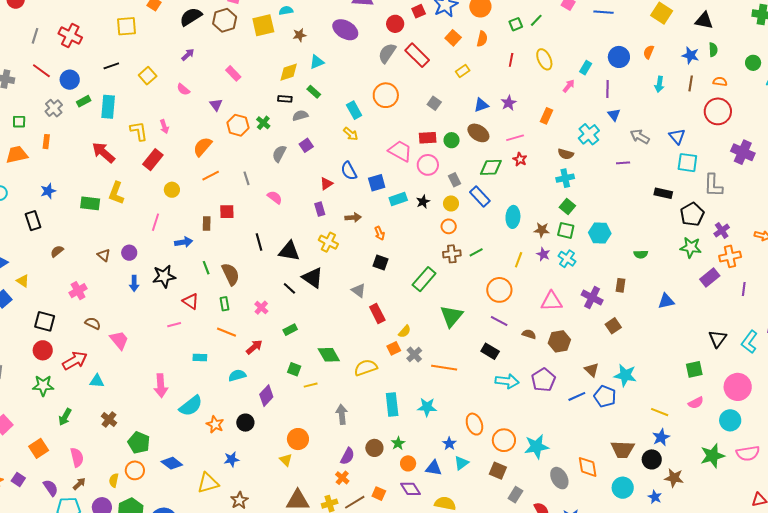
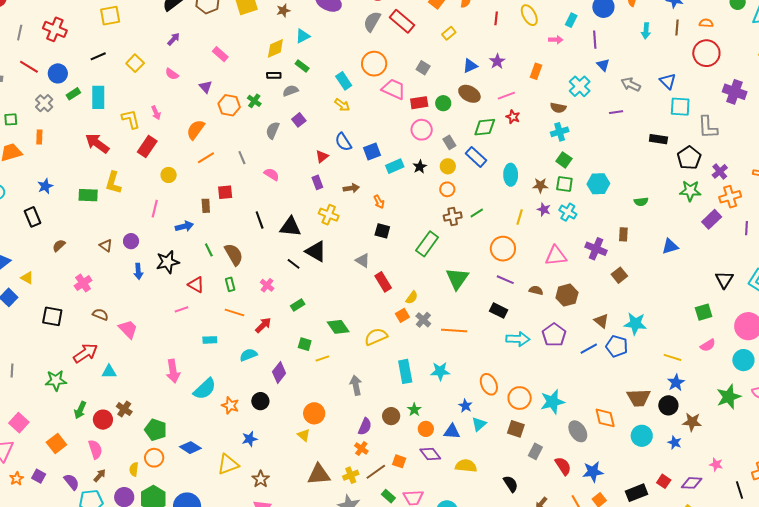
pink arrow: (569, 86) -> (556, 40), turned 56
pink trapezoid: (400, 151) -> (394, 89), moved
red circle: (43, 350) -> (103, 420), moved

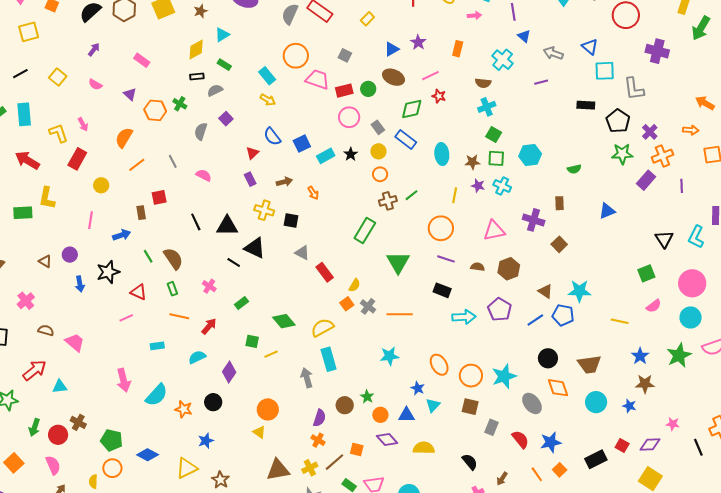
black square: (382, 231) -> (291, 220), moved
cyan rectangle: (405, 371) -> (329, 359), moved
blue star: (676, 383) -> (640, 356), moved
black circle: (668, 405) -> (548, 358), moved

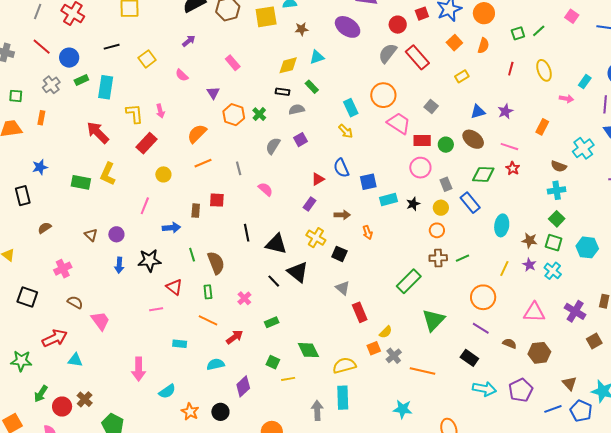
pink line: (430, 76) -> (509, 147), turned 30
purple rectangle: (250, 179) -> (310, 204), turned 48
cyan semicircle: (157, 395) -> (167, 391), size x0.7

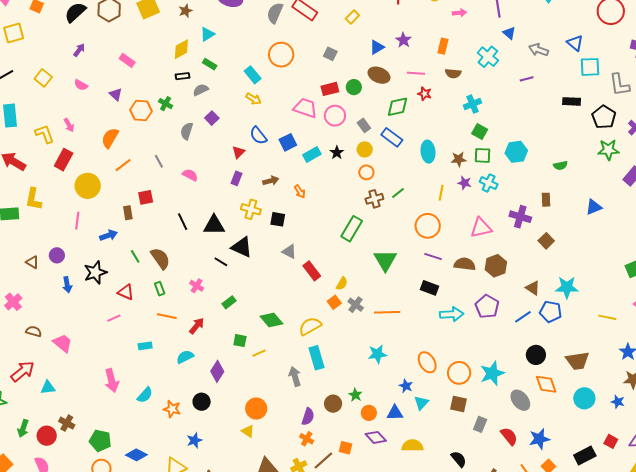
pink trapezoid: (399, 123) -> (305, 108), moved
brown semicircle: (559, 166) -> (453, 73), moved
yellow circle: (163, 174) -> (88, 186), size x1.6
brown semicircle: (510, 344) -> (465, 264), size x1.5

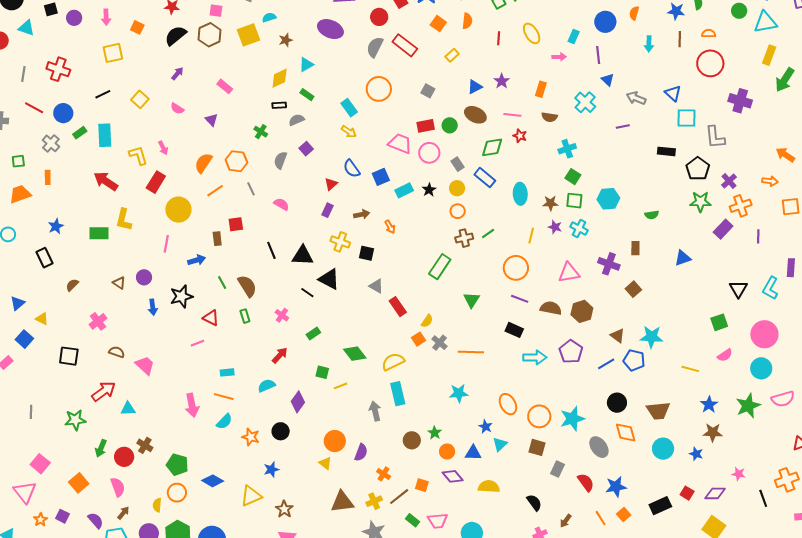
orange hexagon: (141, 110) -> (236, 161), moved
green triangle: (385, 260) -> (472, 300), size x0.7
orange line: (167, 316) -> (224, 397), moved
purple semicircle: (308, 417) -> (361, 452), moved

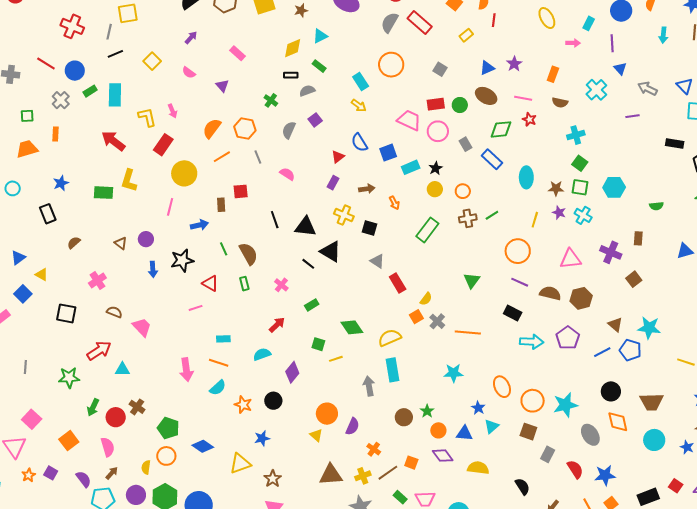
red line: (499, 38) -> (494, 20), moved
gray line: (23, 74) -> (109, 32), moved
yellow circle: (457, 188) -> (435, 189), moved
green rectangle: (440, 267) -> (427, 230), moved

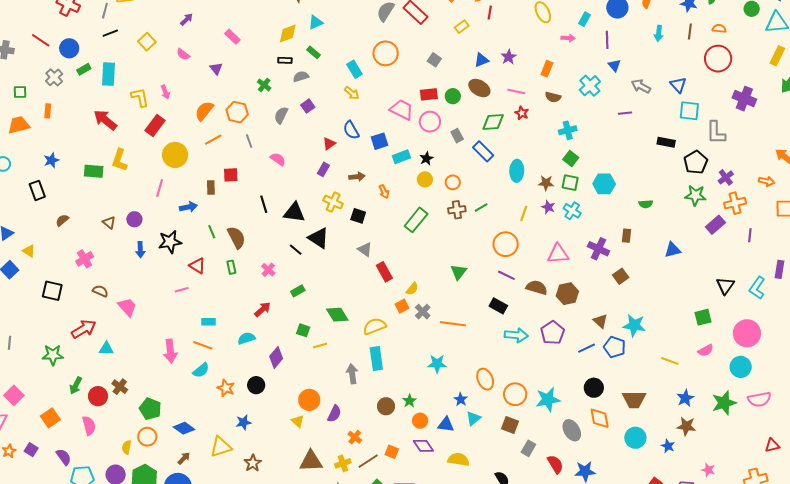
brown arrow: (112, 473) -> (184, 458), moved

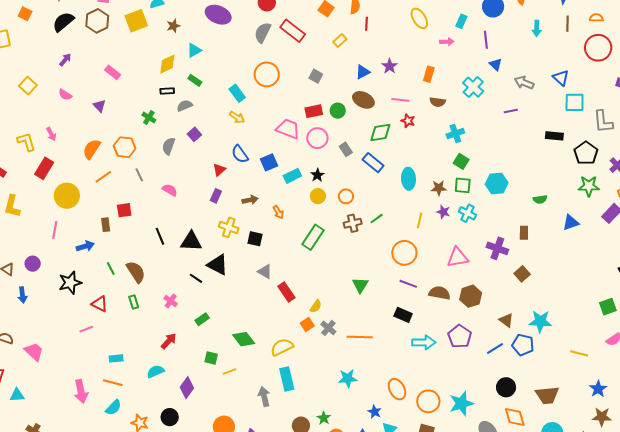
blue arrow: (140, 250) -> (22, 295), moved
blue triangle: (673, 250) -> (571, 223), moved

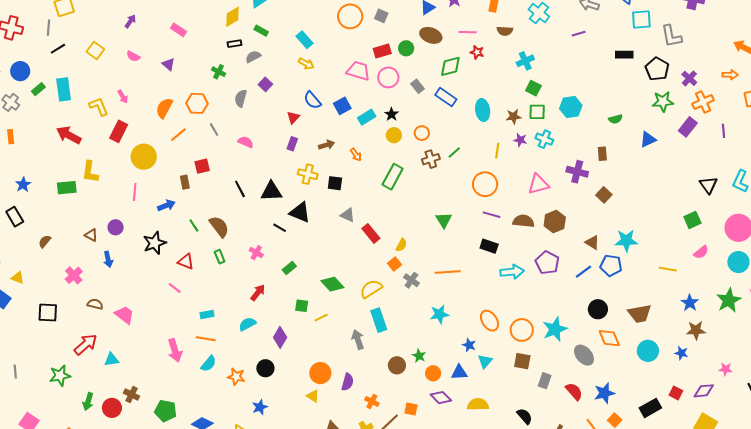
orange circle: (267, 74) -> (350, 16), moved
gray cross: (328, 328) -> (411, 280), moved
pink line: (86, 329) -> (175, 288), turned 64

